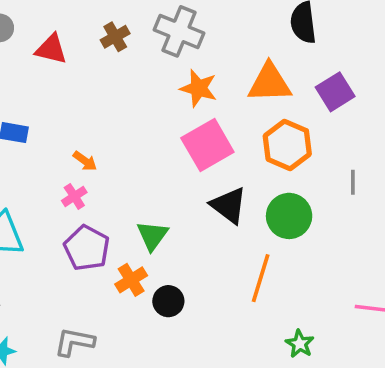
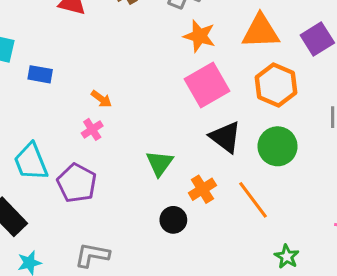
purple pentagon: (87, 248) -> (77, 183), moved
orange line: (261, 278) -> (253, 200), turned -54
orange cross: (131, 280) -> (202, 189), moved

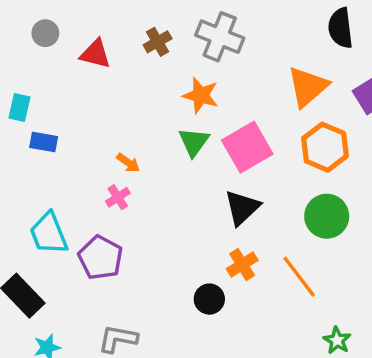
orange triangle: (261, 31) -> (308, 87), turned -39
orange star: (199, 36) -> (201, 95), moved
blue rectangle: (40, 74) -> (44, 142), moved
black triangle: (225, 137) -> (242, 208), moved, turned 40
green triangle: (160, 163) -> (194, 142), moved

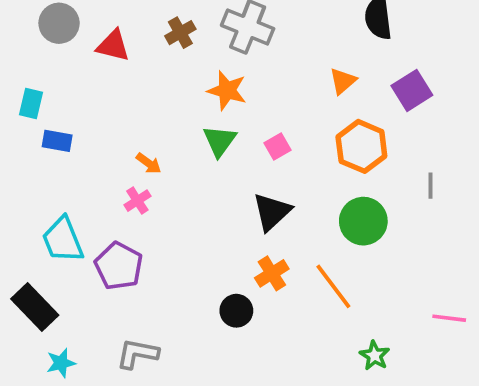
gray circle: (45, 33) -> (59, 23), size x1.4
orange triangle: (308, 87) -> (343, 81), size x0.6
pink square: (247, 147) -> (277, 146), size x0.5

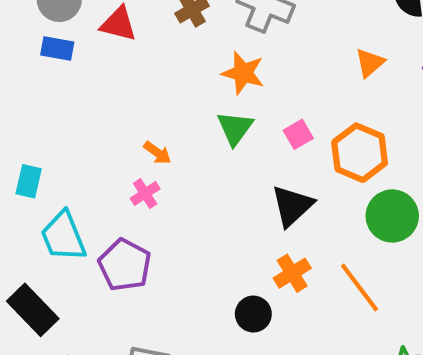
cyan rectangle: (31, 104) -> (29, 181), moved
blue rectangle: (57, 141) -> (57, 48), moved
orange hexagon: (361, 146) -> (360, 153), moved

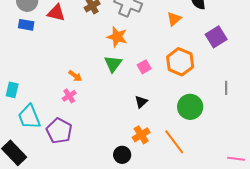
orange triangle: (370, 63) -> (174, 19), moved
orange hexagon: (360, 153) -> (180, 62), moved
black triangle: (292, 206) -> (141, 102), size x0.6

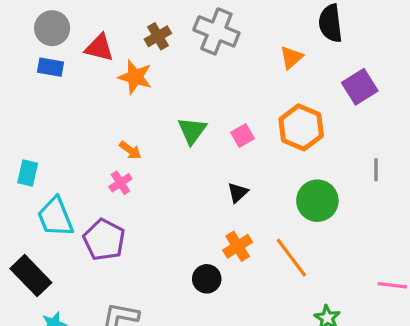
orange star: (117, 37) -> (135, 77), moved

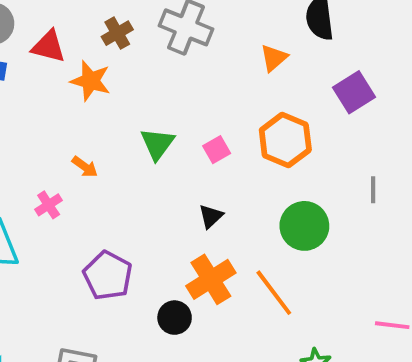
pink cross: (120, 183) -> (49, 205), moved
purple pentagon: (104, 240) -> (108, 276), moved
orange cross: (238, 246) -> (211, 279), size x1.4

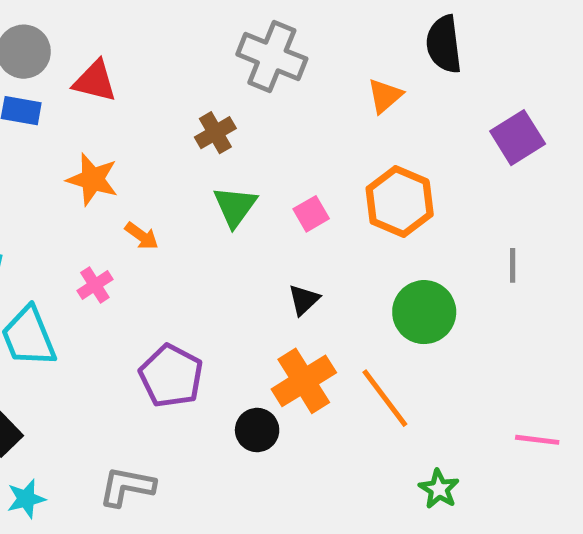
brown cross: (117, 33) -> (215, 133), moved
orange star: (91, 81) -> (92, 179), moved
purple square: (354, 92) -> (518, 138), moved

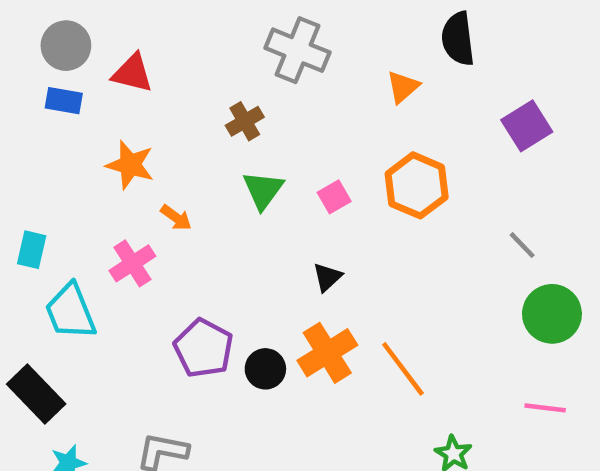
gray line: (513, 265) -> (522, 245), turned -44
pink cross: (95, 285) -> (132, 263), size x1.4
green circle: (424, 312) -> (552, 314), moved
black circle: (257, 430) -> (265, 369), moved

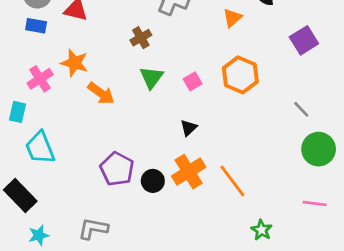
orange arrow: (176, 218) -> (101, 93), size x1.5
pink cross: (132, 263) -> (40, 79), moved

